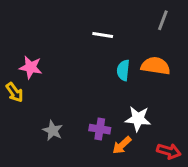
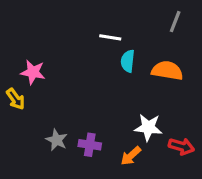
cyan semicircle: (123, 70) -> (128, 61), moved
purple cross: (100, 129) -> (90, 145), moved
red arrow: (169, 151) -> (181, 146), moved

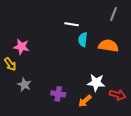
gray star: (57, 140) -> (24, 85), moved

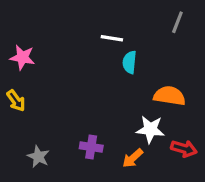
orange semicircle: (108, 46) -> (169, 96), moved
pink star: (21, 47) -> (22, 57), moved
gray star: (24, 85) -> (38, 157), moved

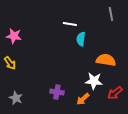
gray line: (177, 22) -> (111, 14), turned -32
red arrow: (184, 149) -> (115, 93), turned 126
gray star: (38, 157) -> (16, 98), moved

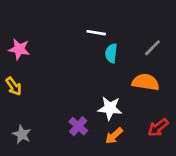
gray line: (111, 14) -> (152, 48), moved, turned 56
white star: (94, 81) -> (110, 108), moved
purple cross: (57, 92) -> (78, 126), turned 32

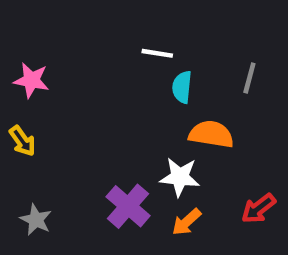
gray line: (152, 48) -> (249, 78), turned -30
orange semicircle: (146, 82) -> (211, 134), moved
purple cross: (78, 126) -> (128, 206), size x1.4

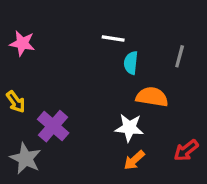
pink star: (31, 80) -> (22, 43), moved
purple cross: (128, 206) -> (53, 126), moved
gray star: (36, 220) -> (26, 158), size x1.4

